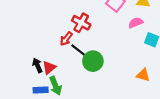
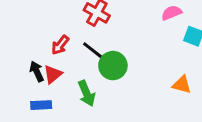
red arrow: (66, 39) -> (60, 45), moved
green arrow: (56, 86) -> (87, 93), moved

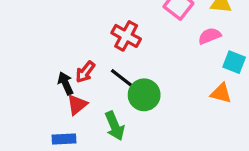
black arrow: (37, 71) -> (66, 83), moved
orange triangle: (182, 85) -> (221, 93), moved

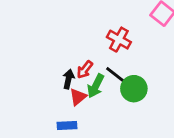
black arrow: (66, 83) -> (68, 79), turned 36
green arrow: (115, 126) -> (96, 86), moved, turned 50

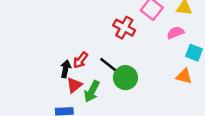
red cross: (119, 40) -> (124, 28), moved
green arrow: (96, 86) -> (92, 91), moved

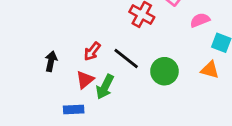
black arrow: (66, 69) -> (51, 61), moved
green circle: (125, 78) -> (164, 71), moved

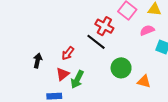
black line: (126, 58) -> (96, 42), moved
orange triangle: (210, 70) -> (144, 81), moved

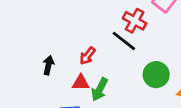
red triangle: (63, 74) -> (81, 83), turned 40

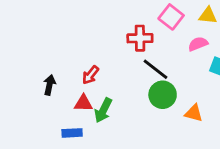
red cross: (135, 21) -> (140, 38), turned -30
black line: (124, 41) -> (156, 69), moved

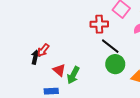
red arrow: (90, 75) -> (43, 50), moved
red triangle: (83, 103) -> (59, 70), turned 40

